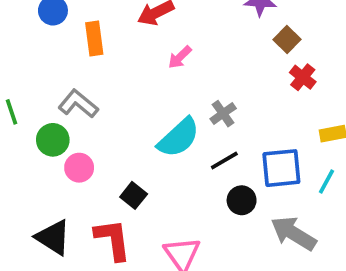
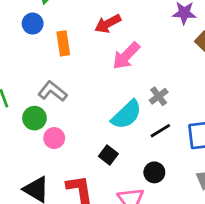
pink arrow: (180, 57) -> (126, 56), size x1.6
black square: (134, 195) -> (108, 155), moved
black circle: (242, 200) -> (154, 172), moved

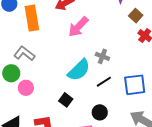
orange rectangle: (63, 43) -> (32, 18), size x1.4
gray cross: (159, 96) -> (102, 56), turned -32

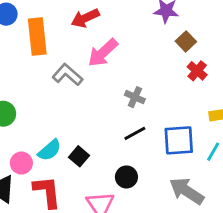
gray L-shape: (24, 53) -> (67, 75), moved
cyan semicircle: (79, 70) -> (50, 150), moved, size x0.7
pink circle: (26, 88) -> (21, 163), moved

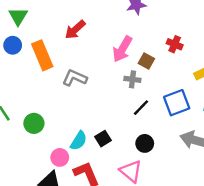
brown square: (186, 41) -> (146, 61), moved
pink arrow: (103, 53) -> (122, 49), moved
black square: (79, 156) -> (103, 139), turned 35

